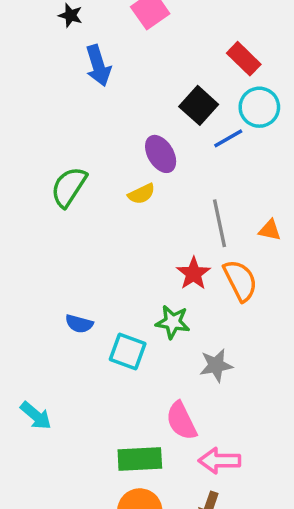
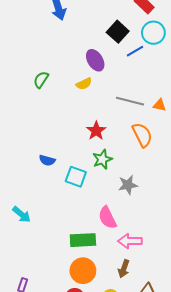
green semicircle: (69, 187) -> (41, 80), size x0.7
gray line: (219, 223) -> (130, 101), turned -64
red star: (194, 274) -> (96, 131), moved
green star: (173, 322) -> (102, 159), turned -30

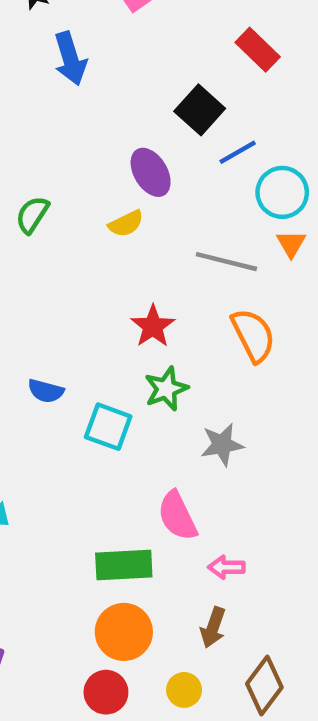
cyan circle: (153, 33) -> (282, 192), moved
orange triangle: (160, 105) -> (291, 244), moved, turned 48
pink arrow: (130, 241) -> (226, 567), size x0.7

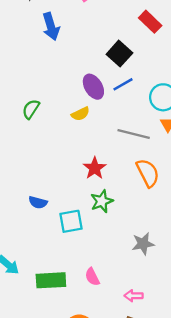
blue line: (238, 152) -> (123, 84), moved
cyan square: (108, 427) -> (71, 221), turned -30
gray star: (222, 445) -> (143, 244), moved
pink semicircle: (177, 516) -> (92, 277), moved, size x0.7
green rectangle: (124, 565) -> (51, 280), moved

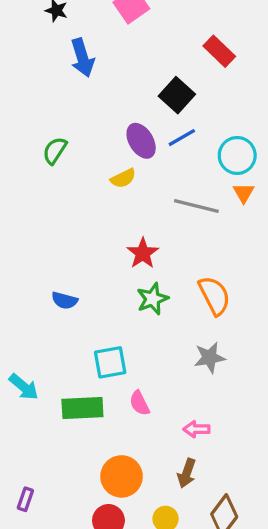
green semicircle: (31, 109) -> (55, 151), moved
orange semicircle: (148, 173) -> (214, 296), moved
cyan square: (71, 221) -> (110, 362), moved

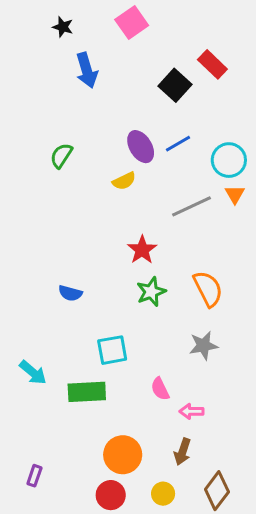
black square: (177, 95) -> (175, 85), moved
gray line: (196, 206) -> (191, 206), turned -39
pink semicircle: (139, 403) -> (160, 389), moved

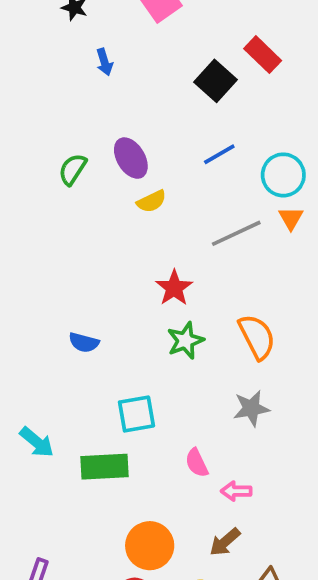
blue arrow: (87, 70) -> (105, 62), size x0.6
purple ellipse: (141, 147) -> (131, 158), moved
brown arrow: (182, 452) -> (225, 542), turned 30

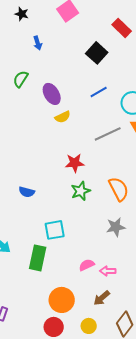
red rectangle: (263, 55) -> (122, 28), moved
green semicircle: (73, 169) -> (21, 79), moved
red star: (174, 288) -> (75, 163), turned 30
pink semicircle: (197, 463) -> (87, 265), moved, turned 91
green rectangle: (105, 467) -> (38, 258), turned -75

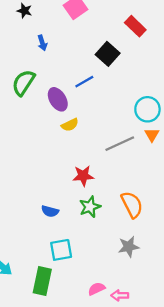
green semicircle: (21, 79) -> (23, 83), size x1.4
blue line: (99, 92) -> (84, 82), moved
blue semicircle: (27, 192) -> (50, 211), moved

